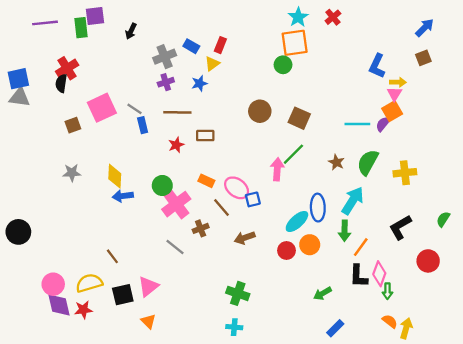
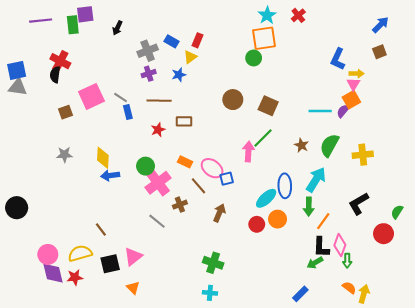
red cross: (67, 68) -> (60, 61), turned -30
green semicircle: (443, 219) -> (397, 212), moved
brown arrow: (245, 238) -> (219, 213), turned 132
green arrow: (322, 293) -> (315, 263), moved

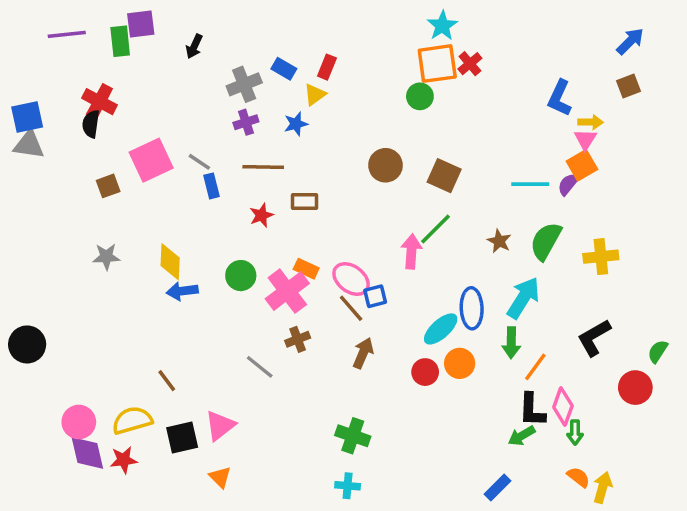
red cross: (298, 15) -> (470, 64), moved
pink cross: (158, 183) -> (287, 291), moved
brown line: (199, 186) -> (351, 308), moved

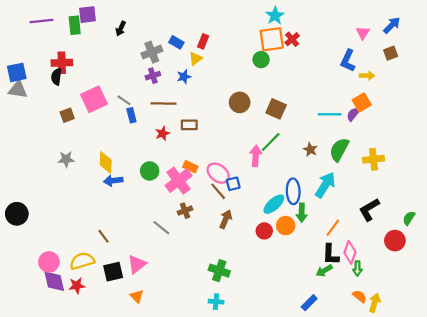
red cross: (99, 102) -> (62, 63), turned -30
pink triangle: (585, 139) -> (363, 33), moved
green arrow: (511, 343) -> (302, 213), moved

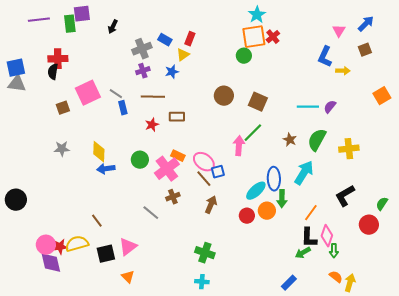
orange square: (362, 102) -> (382, 96), moved
red star: (77, 286) -> (60, 247), moved

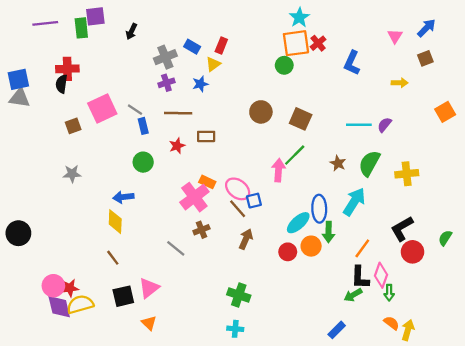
blue L-shape: (325, 57) -> (352, 63), moved
yellow diamond: (99, 152) -> (115, 222), moved
green circle: (140, 160) -> (143, 162), moved
red circle: (369, 225) -> (412, 252), moved
yellow semicircle: (77, 244) -> (80, 304), moved

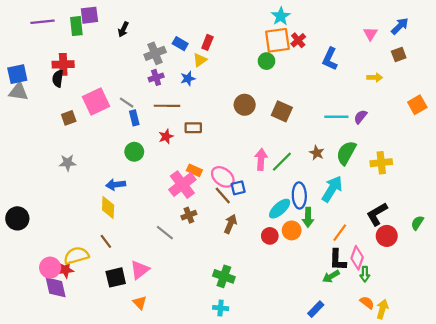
green line: (295, 155) -> (282, 162), moved
yellow semicircle: (80, 304) -> (76, 256), moved

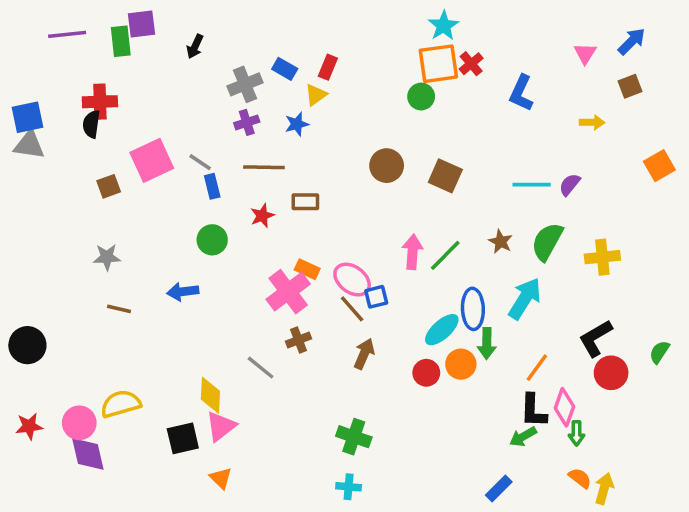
yellow diamond: (108, 207) -> (210, 395), moved
brown line: (106, 241) -> (119, 309), moved, turned -40
red star: (65, 270) -> (29, 426), moved

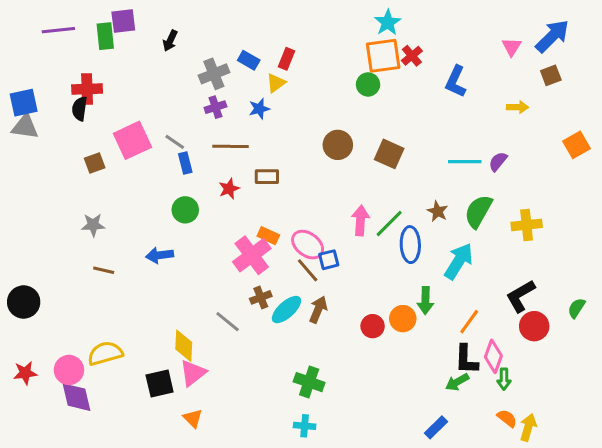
blue arrow: (632, 41) -> (552, 36), size x1.4
blue ellipse: (473, 309) -> (410, 245), moved
cyan ellipse: (442, 330) -> (286, 310), moved

